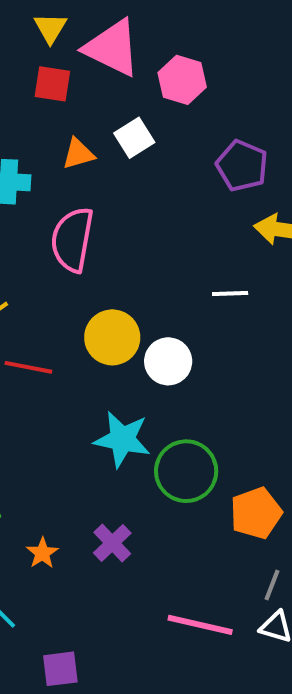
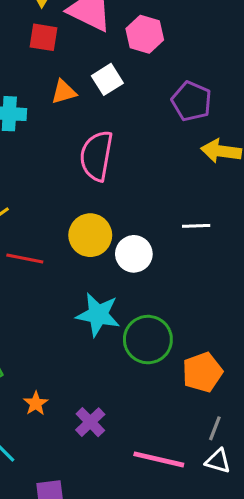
pink semicircle: (72, 240) -> (96, 156), moved
white line: (230, 293) -> (196, 226), moved
purple cross: (112, 543) -> (90, 422), moved

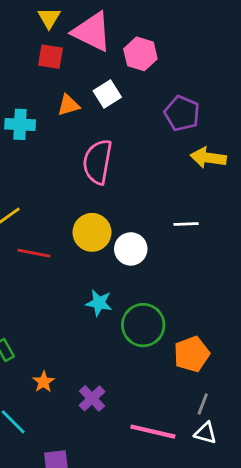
cyan star: (98, 315) -> (99, 303), size x0.7

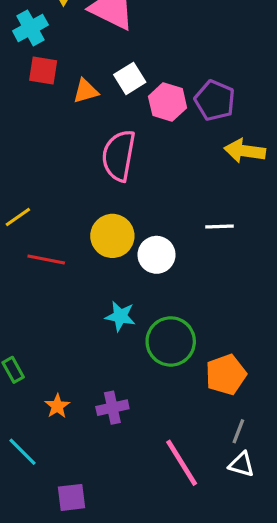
pink hexagon: (140, 54) -> (168, 102), moved
red square: (50, 57) -> (43, 71), moved
cyan cross: (20, 124) -> (30, 28), moved, turned -32
purple cross: (92, 398) -> (112, 408), moved, turned 32
pink line: (153, 432) -> (182, 463), turned 45

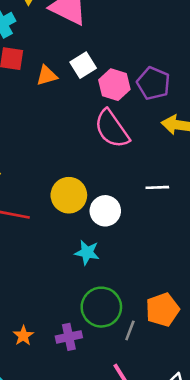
pink semicircle: (119, 156) -> (112, 129), moved, turned -45
cyan star: (120, 316) -> (87, 252), moved
green circle: (171, 341) -> (101, 307), moved
gray line: (238, 431) -> (130, 330), moved

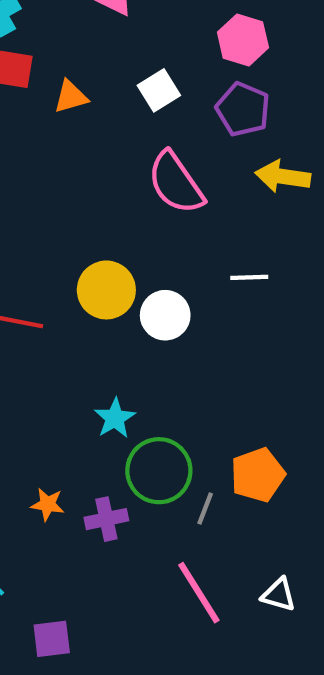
white square: (83, 65) -> (159, 90), moved
pink hexagon: (114, 85) -> (243, 40), moved
cyan star: (87, 252) -> (115, 418), moved, turned 30
orange star: (23, 336) -> (48, 504), moved, turned -30

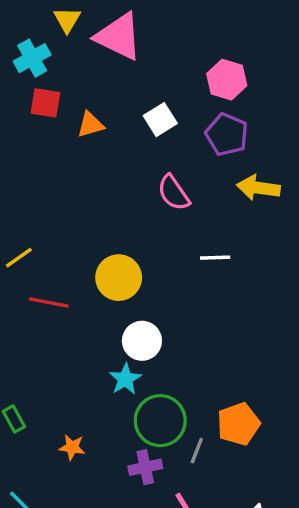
pink semicircle: (176, 183) -> (174, 193), size x0.7
white line: (249, 277) -> (215, 258), moved
white circle: (165, 315) -> (142, 341), moved
purple cross: (106, 519) -> (145, 467), moved

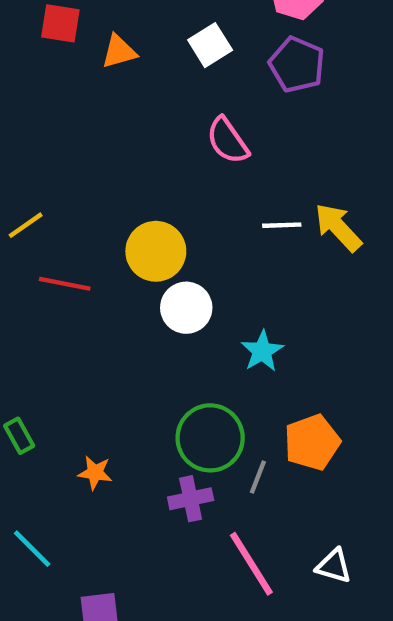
yellow arrow: (258, 188) -> (338, 227), moved, turned 39
white circle: (142, 341) -> (186, 308), moved
cyan star: (125, 379) -> (262, 351), moved

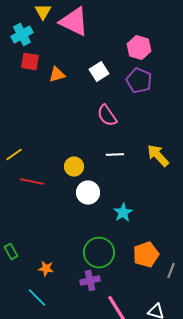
white line: (282, 225) -> (115, 155), moved
yellow circle: (156, 251) -> (74, 167), size x0.7
gray line: (258, 477) -> (171, 271), moved
cyan line: (32, 549) -> (37, 298), moved

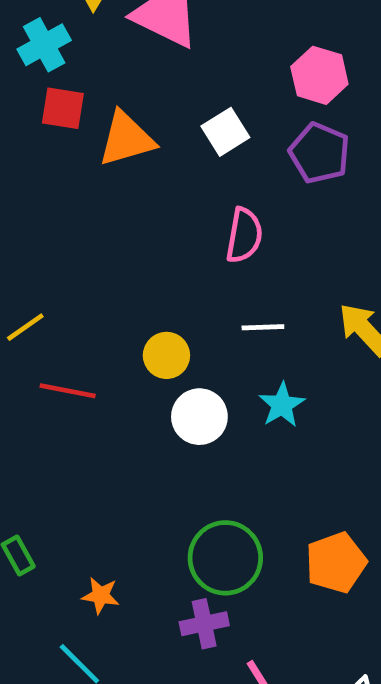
orange triangle: (57, 75) -> (126, 139), size x1.5
pink semicircle: (107, 116) -> (244, 235), turned -135
cyan star: (123, 213) -> (282, 405), moved

